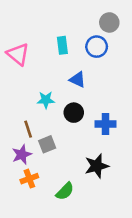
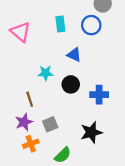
gray square: (47, 144) -> (50, 124), moved

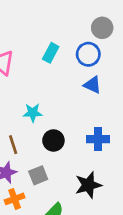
cyan rectangle: (60, 24) -> (51, 53), turned 35
blue triangle: (74, 55) -> (92, 85), moved
black circle: (71, 84) -> (53, 140), moved

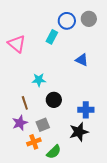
blue circle: (88, 54) -> (67, 21), moved
blue cross: (98, 139) -> (86, 110), moved
orange cross: (15, 199) -> (34, 142), moved

